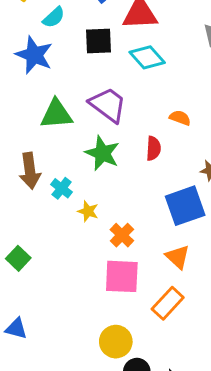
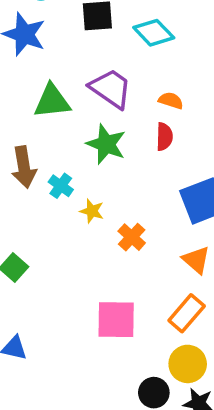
orange semicircle: (180, 118) -> (171, 100), moved
pink square: (122, 276) -> (116, 320), moved
yellow circle: (116, 342) -> (188, 364), moved

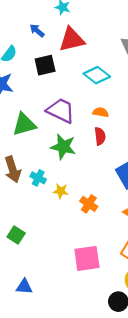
cyan diamond: (154, 33) -> (97, 75), moved

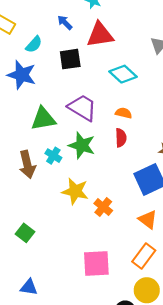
cyan cross: (38, 178) -> (53, 156), moved
yellow star: (61, 191) -> (75, 191), size x1.6

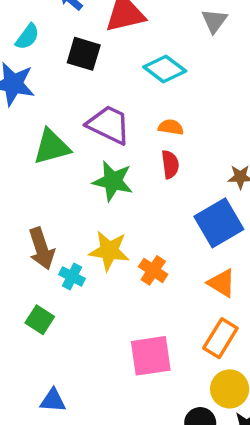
black square: (70, 59) -> (84, 54), turned 30
cyan cross: (53, 156) -> (72, 277), moved
brown arrow: (27, 165) -> (42, 249), moved

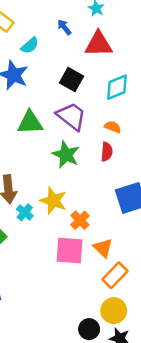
black square: (84, 54) -> (72, 80), moved
cyan diamond: (165, 69) -> (117, 87), turned -72
orange triangle: (222, 283) -> (103, 248), moved
pink square: (151, 356) -> (70, 251), moved

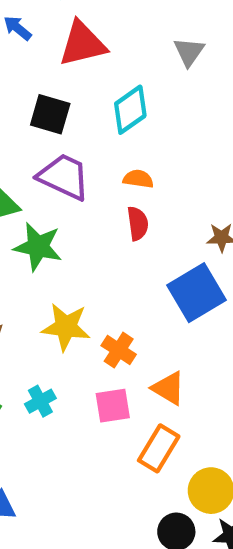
green star: (66, 155) -> (38, 247), moved
cyan cross: (25, 212) -> (40, 401), moved, turned 35
pink square: (70, 251) -> (113, 406), size x0.7
orange rectangle: (115, 275) -> (159, 448), moved

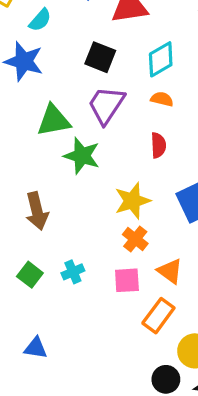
purple trapezoid: (64, 177) -> (106, 105), turned -87
orange semicircle: (138, 179) -> (162, 99), moved
yellow star: (66, 327) -> (132, 201), moved, turned -30

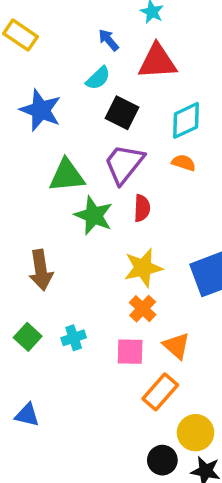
cyan semicircle: (40, 20) -> (98, 78), moved
red semicircle: (158, 145) -> (142, 208), moved

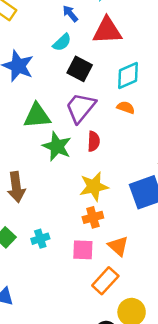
orange cross: (143, 309) -> (93, 217), turned 30

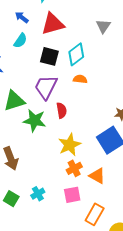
black square: (80, 69) -> (49, 56), moved
orange triangle: (118, 246) -> (97, 176), moved

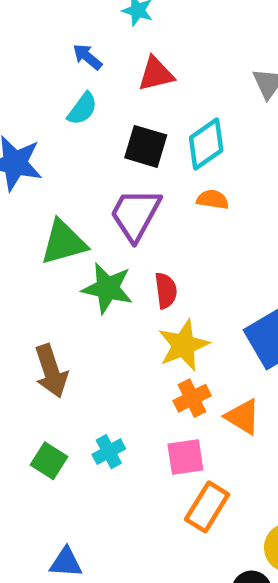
red triangle: (53, 24) -> (156, 74), size x0.7
red semicircle: (62, 110) -> (166, 290), moved
orange rectangle: (95, 214) -> (207, 507), moved

